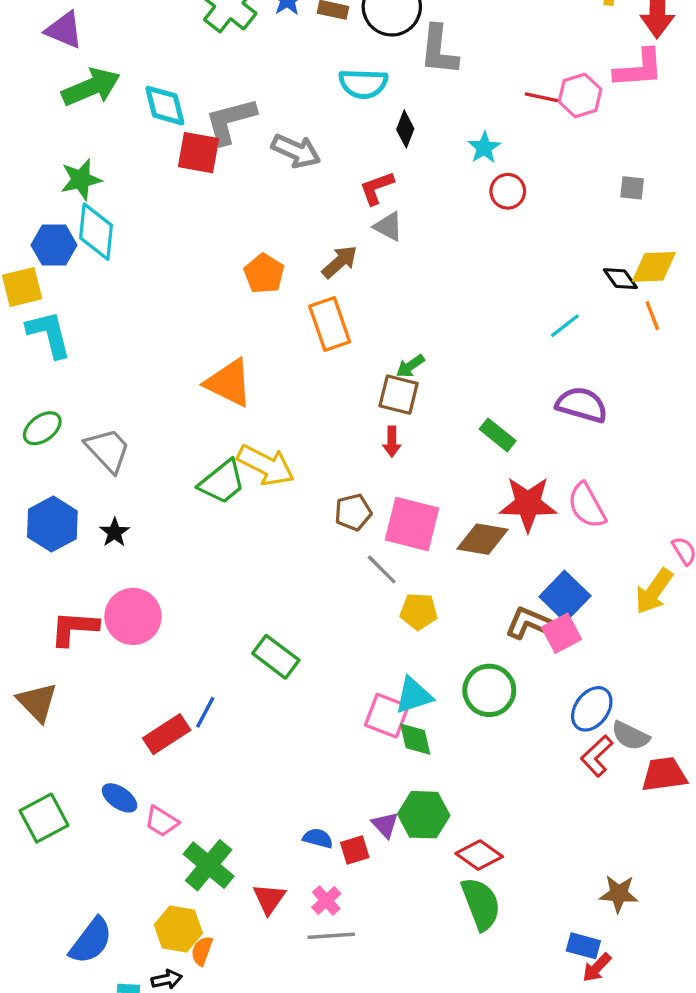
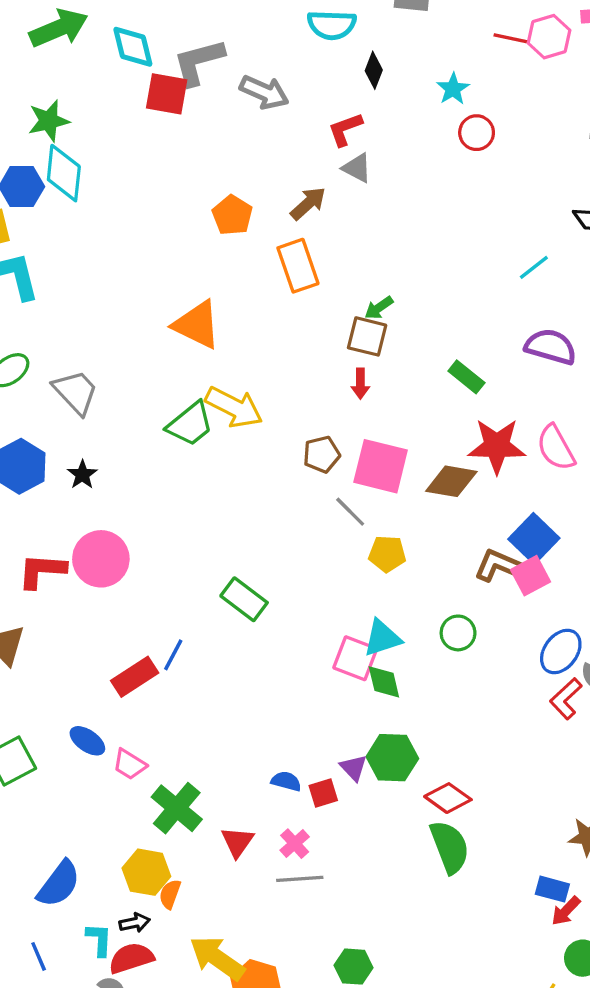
green circle: (489, 690) -> (458, 633), size x0.7

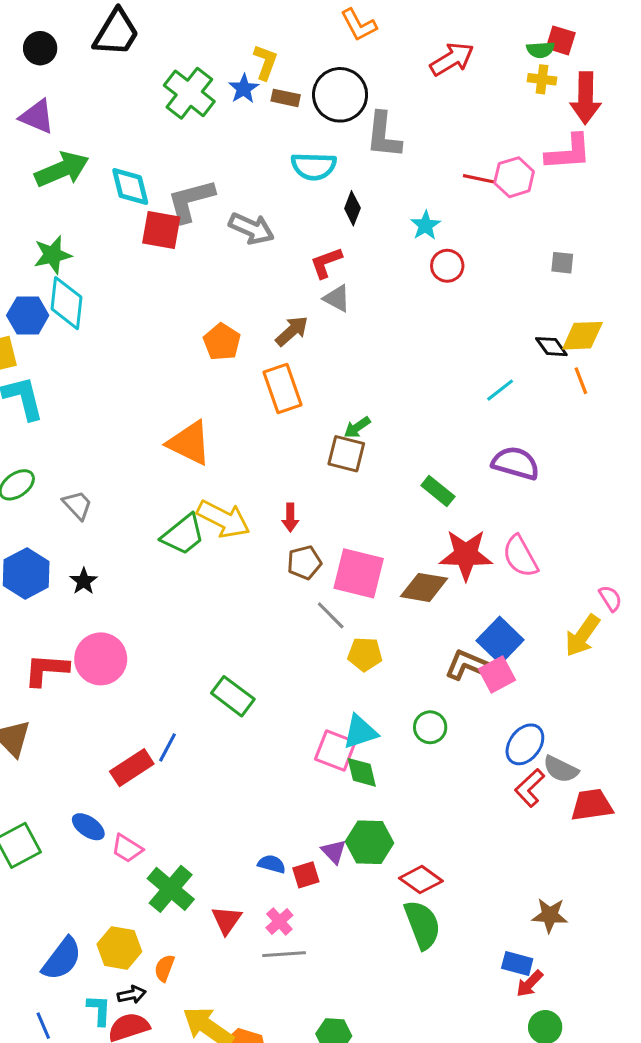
red arrow: (360, 384) -> (290, 517), moved
gray trapezoid: (76, 392) -> (77, 505), size x0.7
yellow hexagon: (146, 872) -> (119, 948), moved

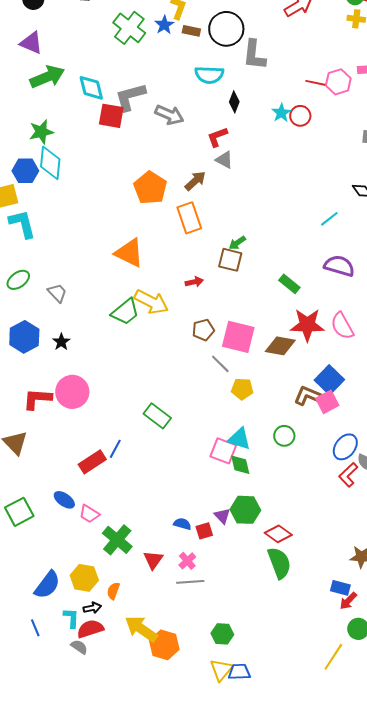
red circle: (447, 266) -> (300, 116), moved
orange pentagon: (222, 342) -> (150, 188), size x1.4
red arrow: (290, 517) -> (194, 282), moved, turned -102
cyan triangle: (360, 732) -> (239, 439), turned 35

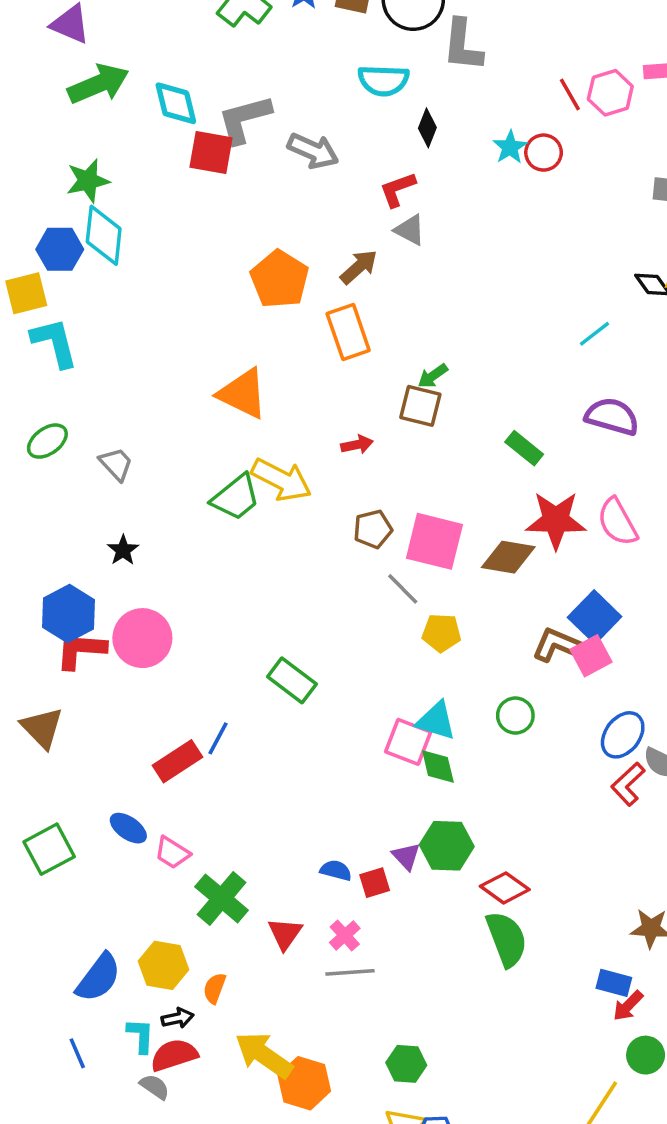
red line: (315, 83) -> (570, 94), turned 48
blue hexagon: (24, 337) -> (68, 613), moved

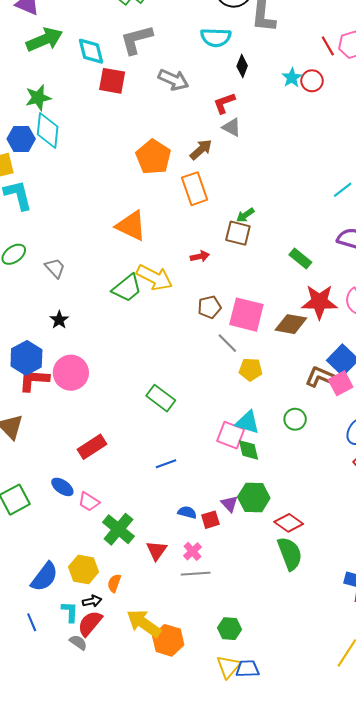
gray L-shape: (244, 119) -> (136, 40), moved
blue line: (218, 738) -> (166, 464), moved, turned 42
red semicircle: (174, 1055) -> (90, 623), turned -32

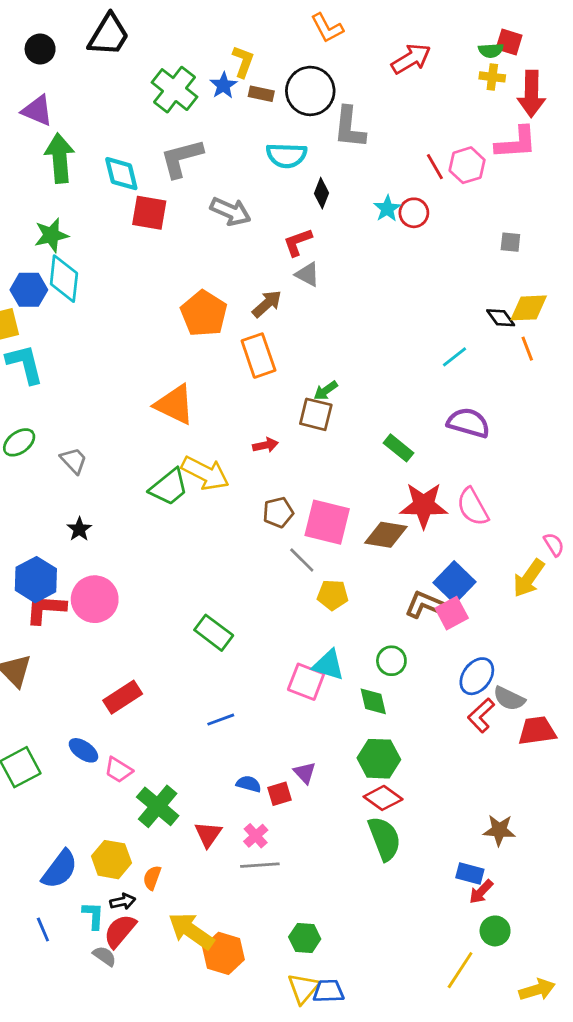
green arrow: (44, 40) -> (60, 158), turned -72
green diamond: (249, 450) -> (373, 701), moved
green hexagon: (254, 497) -> (379, 759), moved

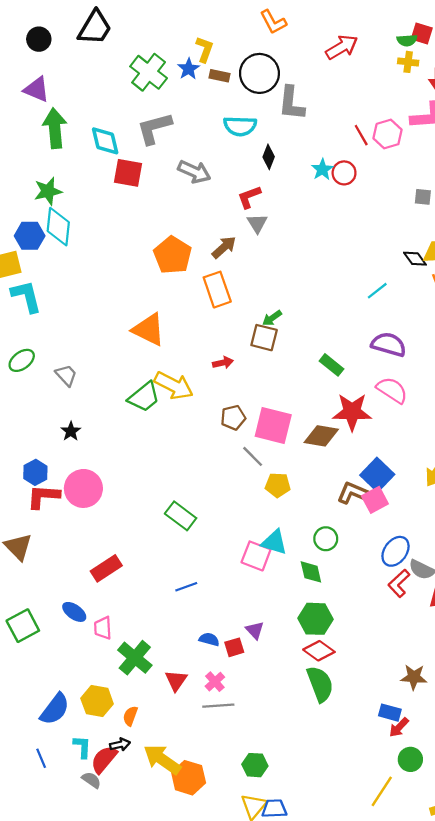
gray triangle: (307, 274) -> (257, 223), turned 30
pink semicircle: (473, 507) -> (392, 390), moved, turned 152
blue hexagon: (36, 580) -> (35, 472), size x0.7
pink trapezoid: (118, 770) -> (103, 628), turned 55
black arrow: (123, 902) -> (120, 745), moved

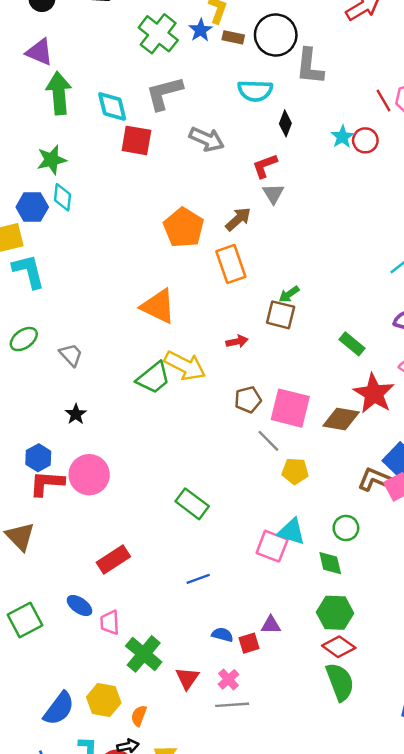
cyan diamond: (58, 227) -> (63, 197), size x0.7
red star: (352, 412) -> (374, 394), turned 30
purple triangle: (255, 630) -> (271, 625), turned -48

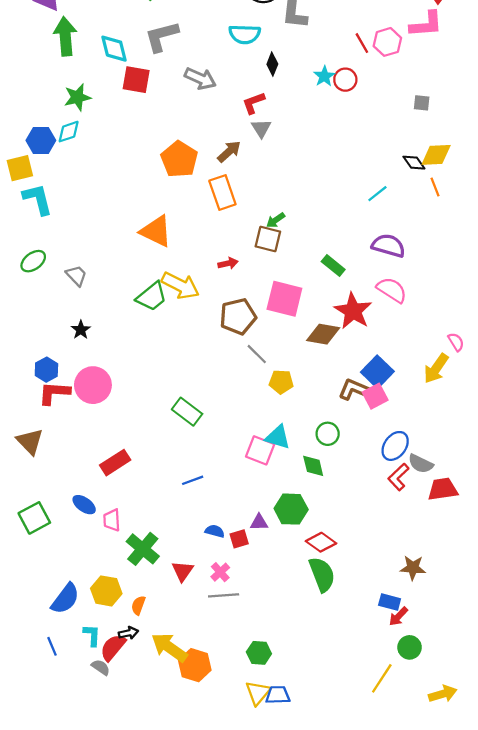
green star: (52, 160) -> (77, 97), moved
cyan diamond: (63, 197) -> (69, 132), turned 65
brown pentagon: (248, 400) -> (238, 316), size x1.5
pink square: (290, 408) -> (284, 299), moved
green hexagon: (335, 613) -> (291, 509), moved

